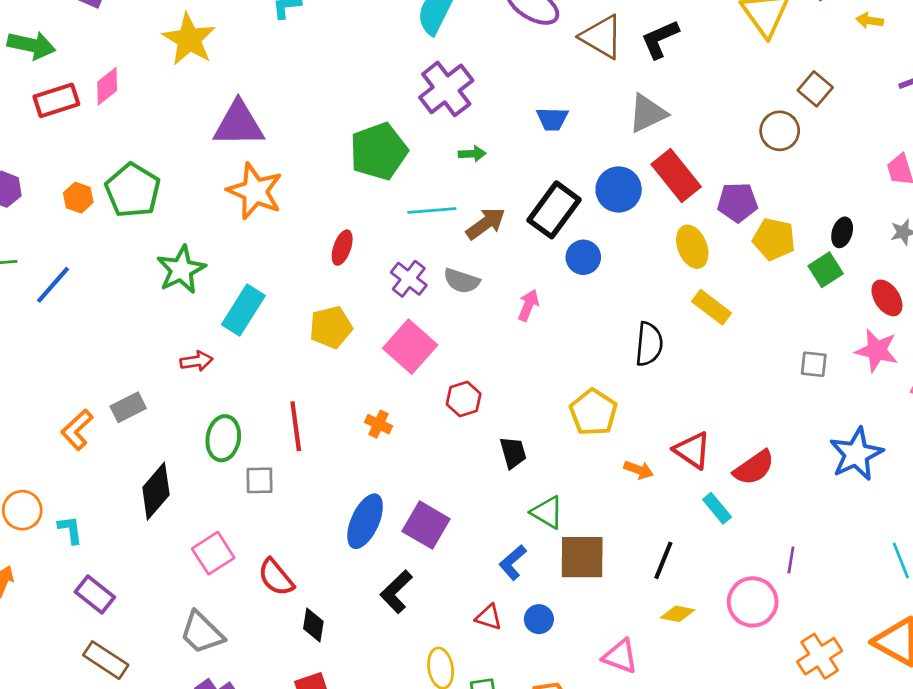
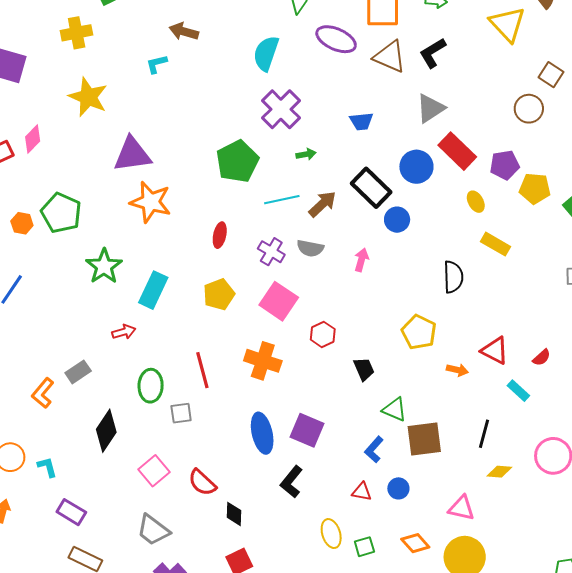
black rectangle: (554, 210) -> (371, 188), turned -75
yellow ellipse: (692, 247) -> (476, 202), size x0.7
orange cross: (378, 424) -> (263, 361), size x1.8
red semicircle: (754, 468) -> (542, 358), size x0.6
blue ellipse: (365, 521) -> (262, 433), turned -30

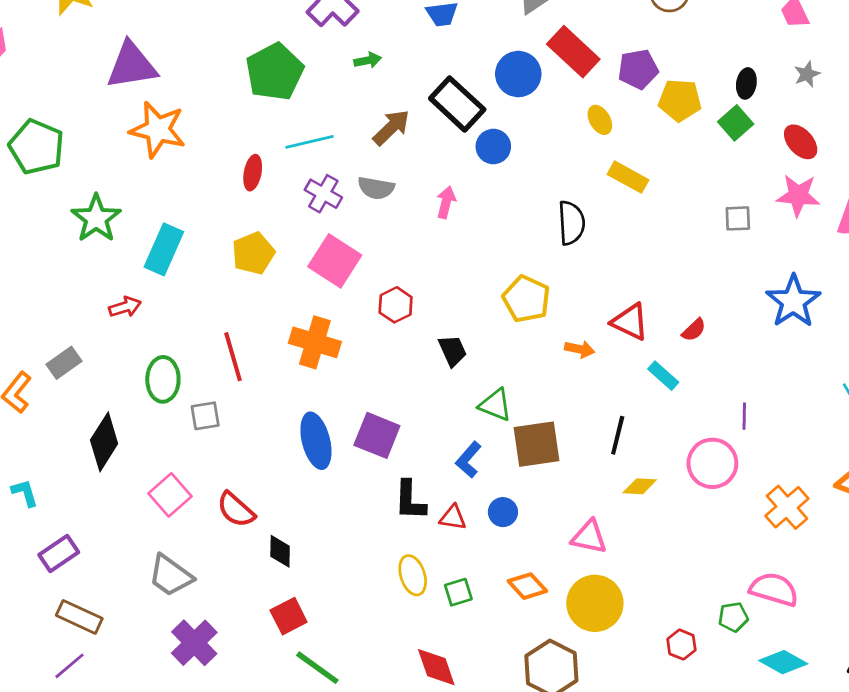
cyan line: (282, 200) -> (310, 142), moved
black L-shape: (291, 482) -> (410, 500), moved, turned -36
purple rectangle: (71, 512) -> (59, 553), turned -64

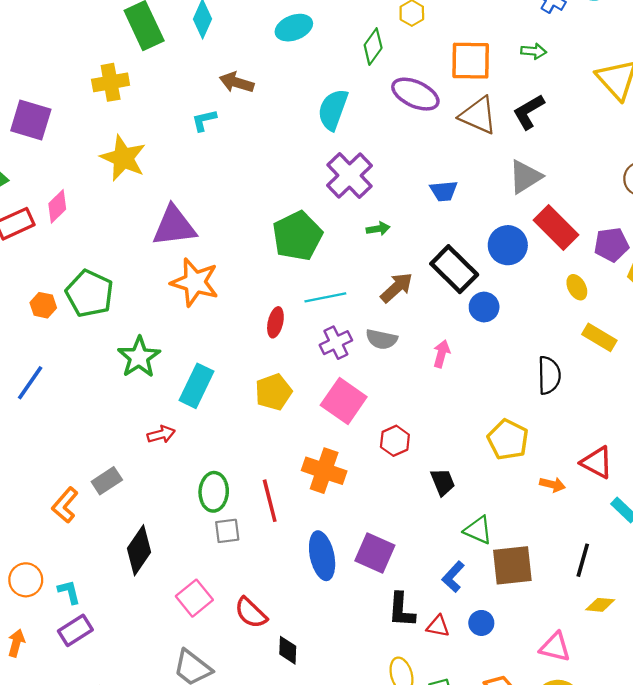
purple cross: (323, 194) -> (336, 343), turned 32
red line: (233, 357) -> (270, 501), moved
green ellipse: (163, 379) -> (214, 492), moved
purple rectangle: (59, 553) -> (75, 630), moved

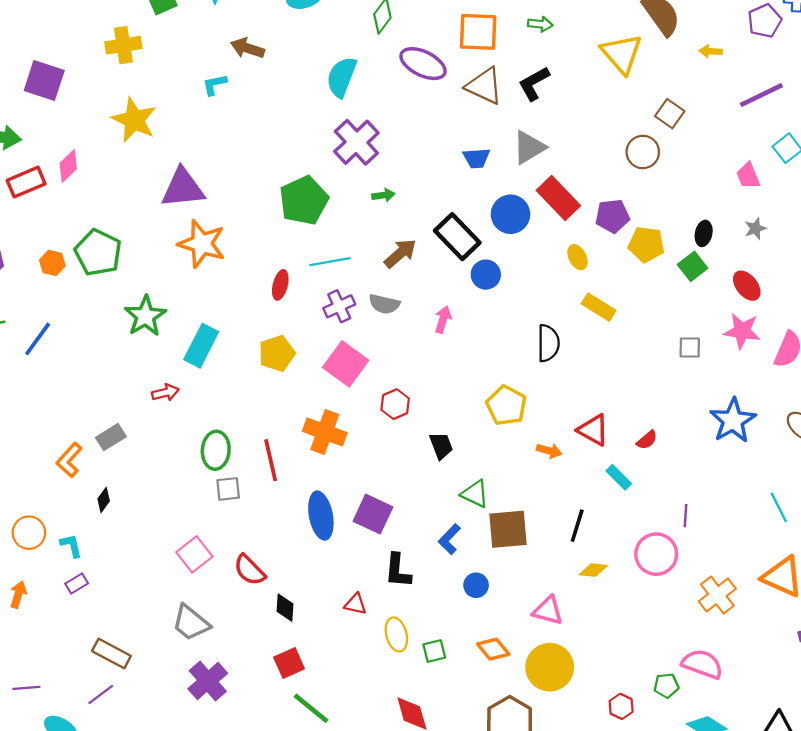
blue trapezoid: (444, 191) -> (476, 158), moved
black diamond: (139, 550) -> (104, 500), moved, size x0.5
red triangle: (438, 626) -> (355, 604), moved
purple rectangle: (75, 630) -> (77, 583), size x0.7

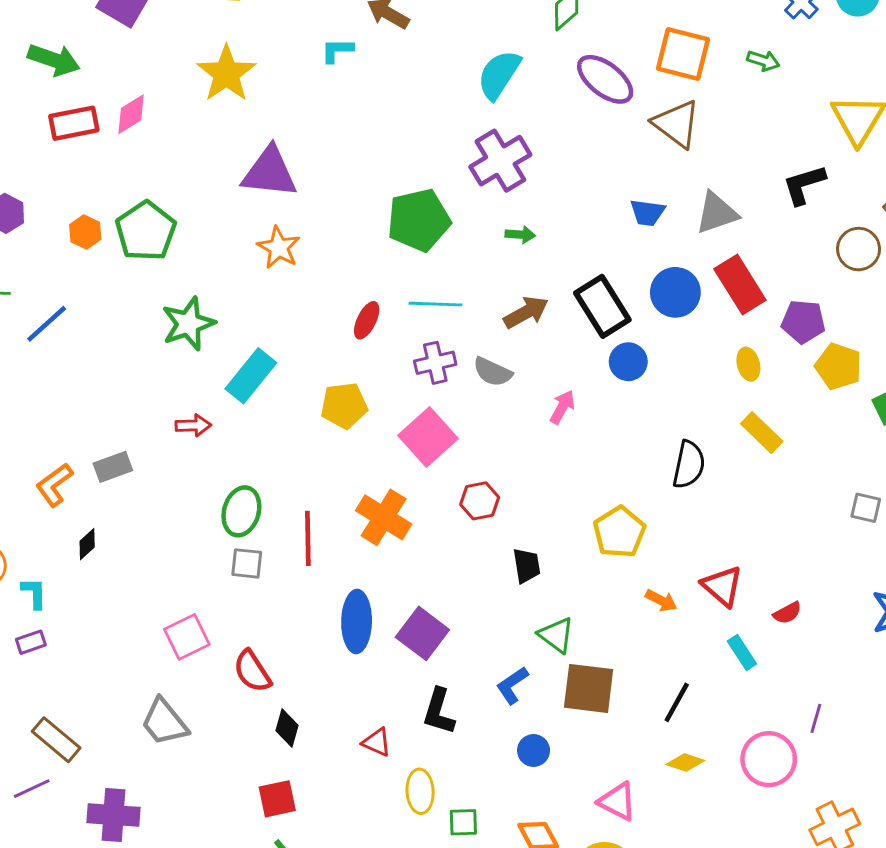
black L-shape: (534, 83) -> (804, 185), moved
orange star: (202, 244) -> (279, 248), size x0.7
purple cross: (208, 681) -> (113, 815), moved, turned 33

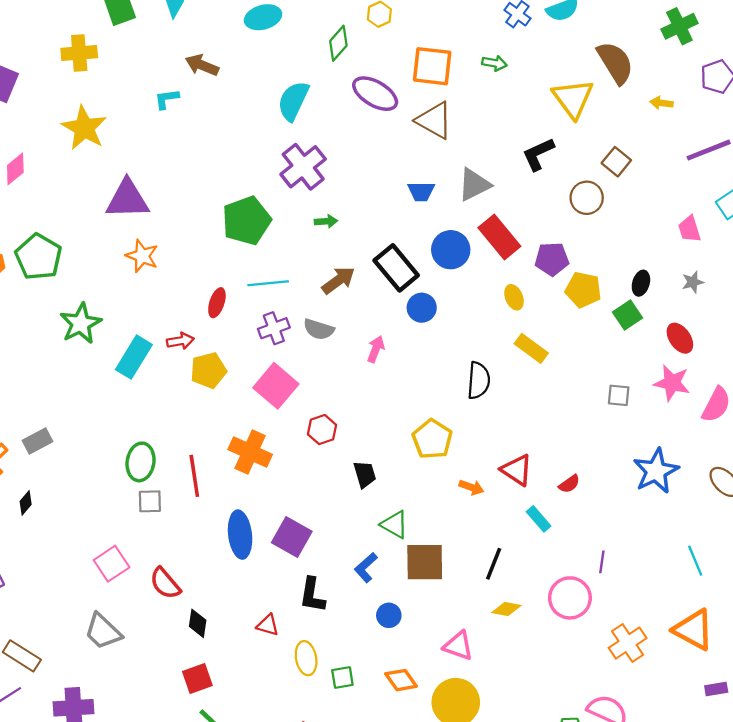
red arrow: (193, 425) -> (180, 341), moved

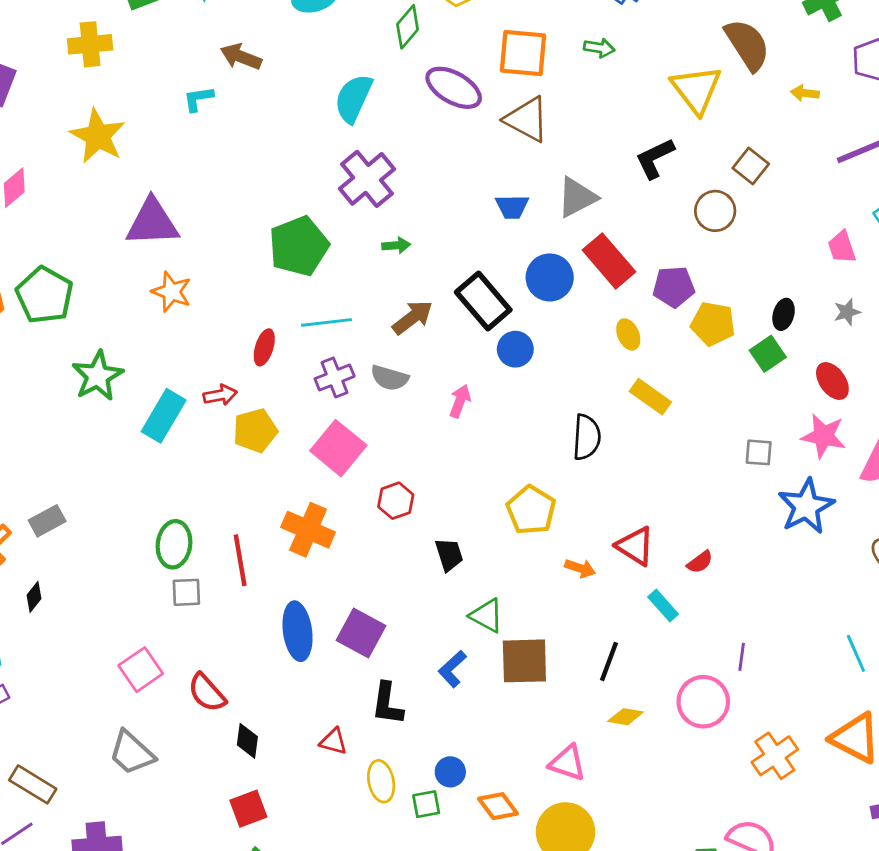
blue star: (656, 471) -> (806, 506), moved
blue circle: (389, 615) -> (450, 772), moved

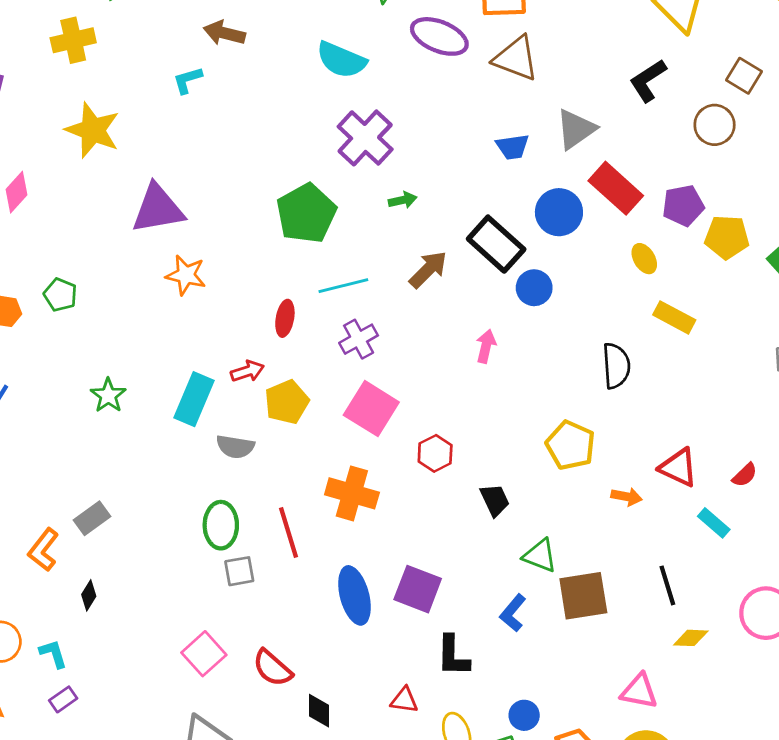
cyan semicircle: (353, 98) -> (341, 60), turned -84
green pentagon: (45, 295) -> (60, 295), size x0.6
green star: (98, 376) -> (108, 395), moved, size x0.7
gray semicircle: (390, 378) -> (235, 447), moved
black line: (609, 662) -> (667, 585), turned -30

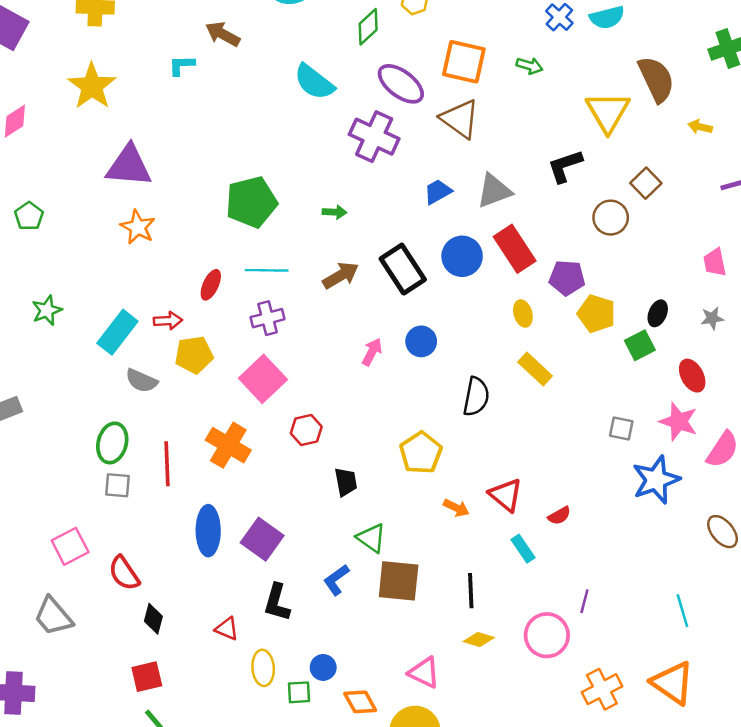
purple cross: (365, 138) -> (374, 137), moved, turned -33
blue trapezoid: (513, 147) -> (438, 192), turned 144
blue circle: (534, 288) -> (421, 341), moved

